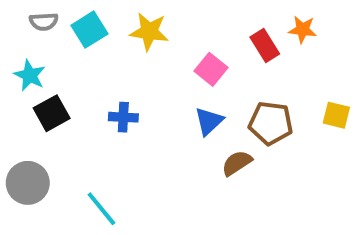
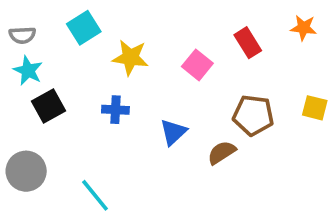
gray semicircle: (44, 22) -> (22, 35), moved
orange star: (303, 30) -> (304, 28), moved
yellow star: (149, 32) -> (130, 58), moved
blue triangle: (209, 121) -> (173, 132), moved

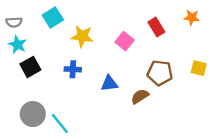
blue triangle: (173, 132) -> (109, 83), turned 36
gray circle: (26, 171) -> (33, 114), moved

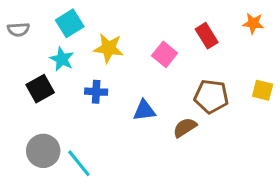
cyan star: (17, 45) -> (62, 59), moved

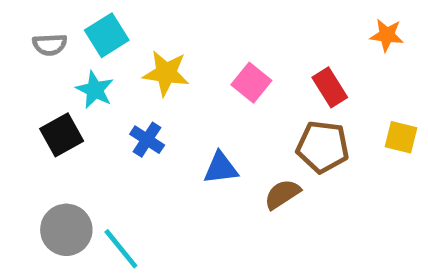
gray semicircle: (18, 30) -> (50, 45), moved
red rectangle: (207, 36) -> (330, 87), moved
blue cross: (96, 92) -> (147, 140), turned 30

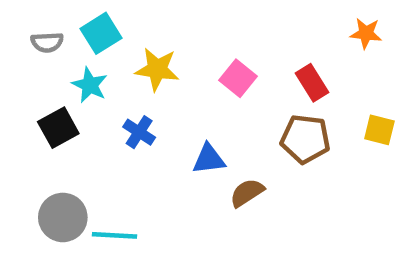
brown semicircle: (282, 194) -> (247, 193), moved
cyan line: (121, 249) -> (114, 235), turned -48

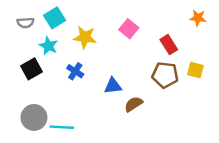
pink square: (238, 78) -> (129, 29), moved
yellow square: (379, 130) -> (195, 70), moved

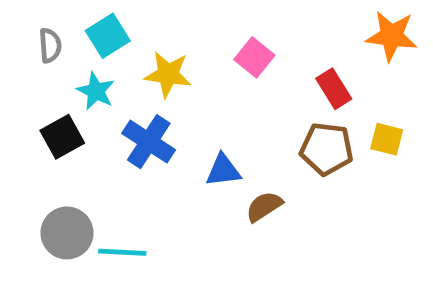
orange star: (198, 18) -> (391, 36), size x1.5
gray semicircle: (25, 23) -> (50, 45), turned -91
blue cross: (75, 71) -> (149, 142), size x1.5

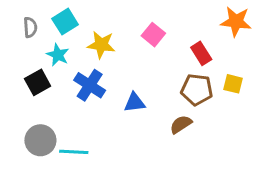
brown semicircle: (264, 206) -> (181, 124), moved

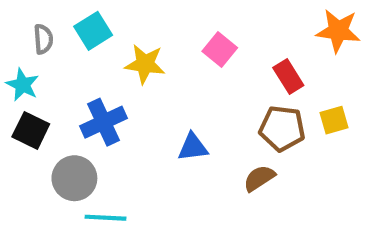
cyan star: (58, 55) -> (23, 85), moved
black square: (38, 82) -> (31, 130), moved, turned -35
yellow square: (233, 84) -> (334, 120), turned -30
blue cross: (90, 85) -> (103, 122), moved, turned 32
gray circle: (40, 140) -> (74, 178), moved

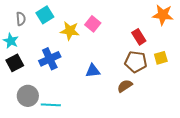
pink square: (220, 49) -> (93, 24), moved
black square: (31, 130) -> (15, 63), turned 36
gray circle: (74, 178) -> (28, 96), moved

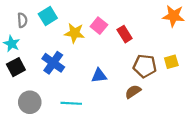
red rectangle: (139, 37) -> (125, 34), moved
blue cross: (50, 59) -> (53, 63), turned -30
cyan line: (51, 105) -> (71, 103), moved

